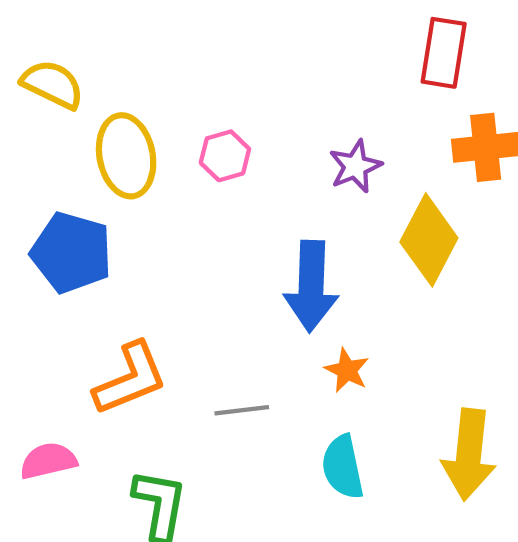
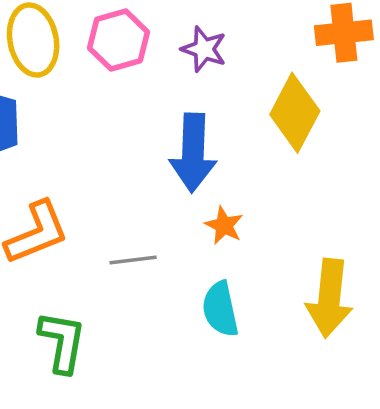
pink hexagon: (225, 156) -> (119, 40), size x1.4
purple star: (355, 166) -> (204, 49), moved, turned -30

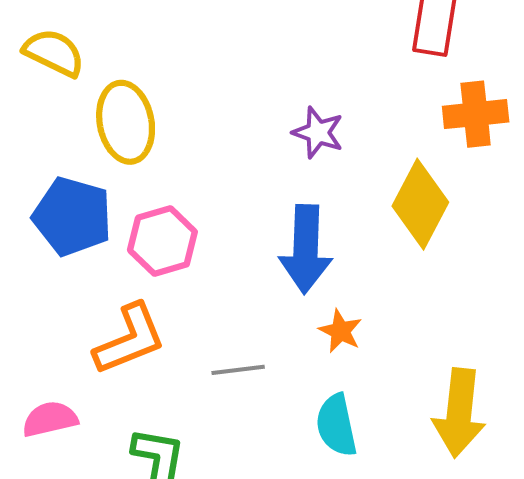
pink hexagon: (119, 40) -> (162, 241), moved

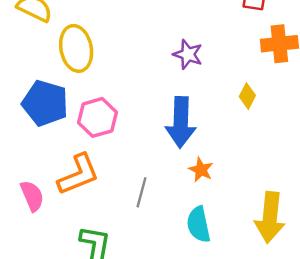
yellow diamond: (420, 204) -> (247, 96), size x0.5
gray line: (238, 370) -> (141, 192), turned -68
pink semicircle: (50, 419) -> (32, 196), moved, turned 80

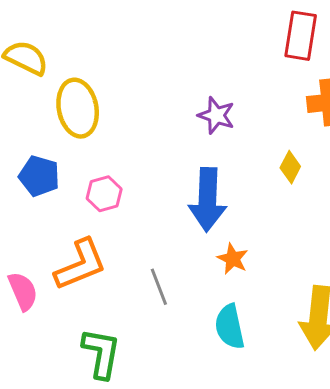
blue pentagon: (45, 103) -> (39, 176), size x0.7
pink hexagon: (97, 117) -> (104, 194), size x0.7
gray line: (141, 192) -> (159, 287), turned -36

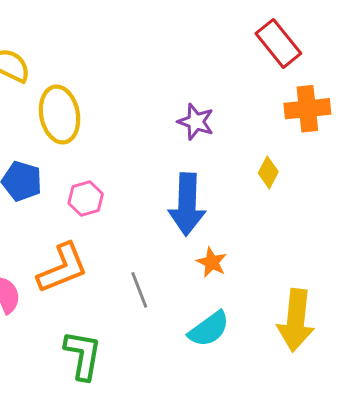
red rectangle: (301, 36) -> (278, 43), turned -48
cyan semicircle: (230, 327) -> (209, 329), turned -114

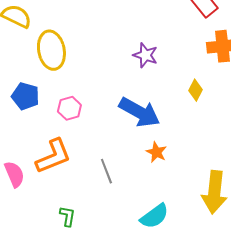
blue arrow: (187, 204) -> (139, 112), turned -63
cyan semicircle: (209, 329) -> (154, 216), moved
green L-shape: (83, 355) -> (67, 216), size x0.6

